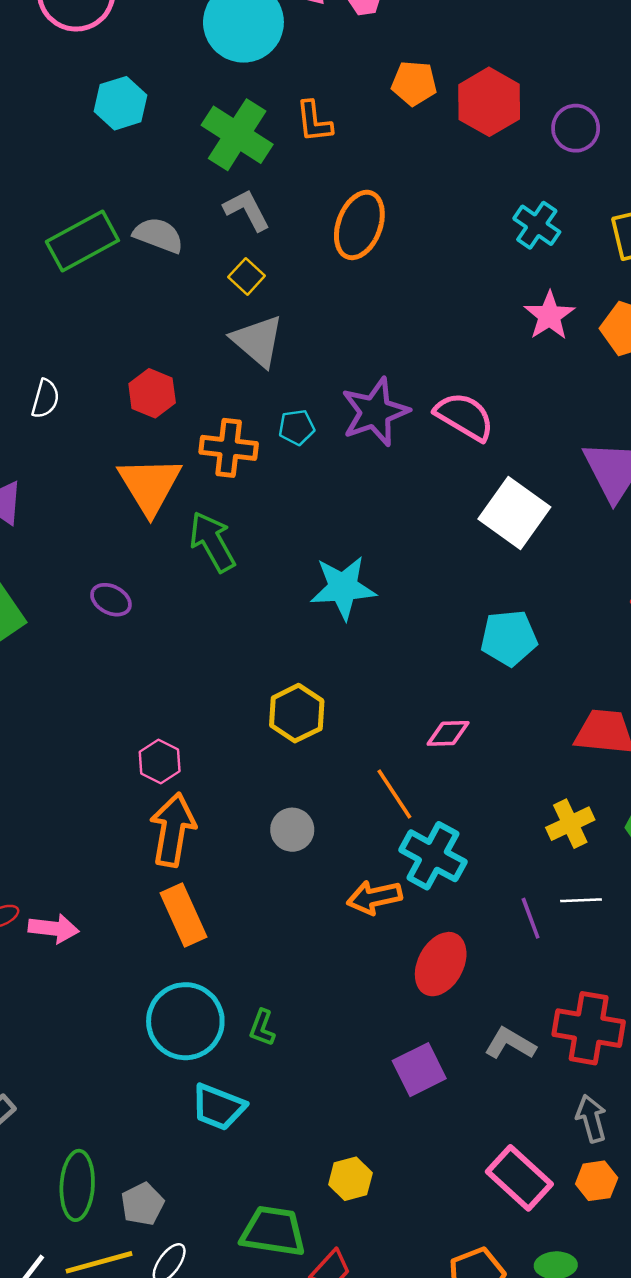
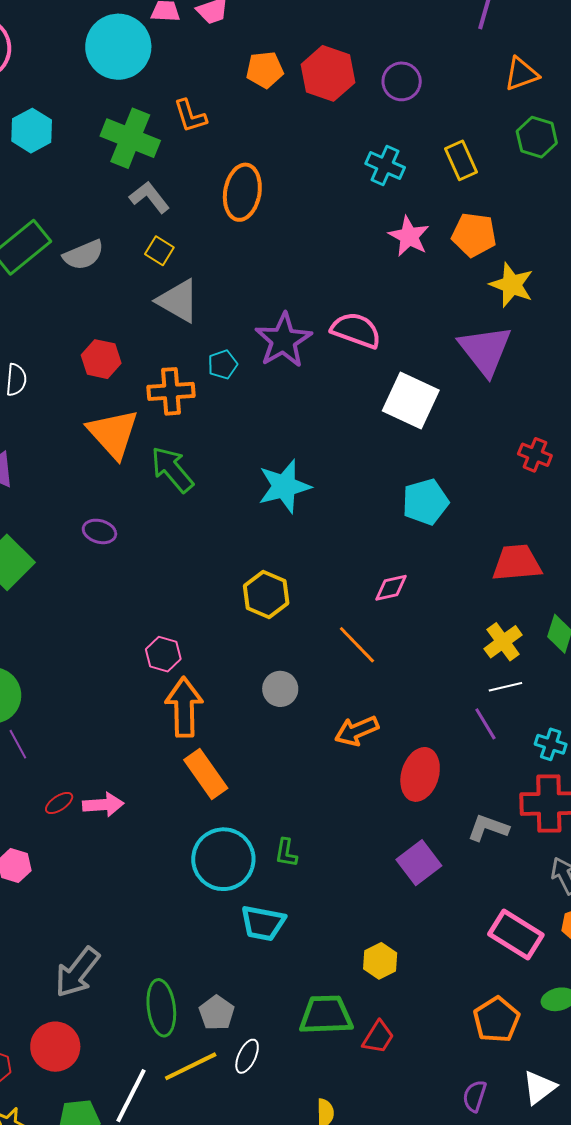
gray semicircle: (158, 235) -> (83, 255), moved, turned 147
cyan cross: (433, 856) -> (551, 744), moved, size x0.6
white line: (581, 900) -> (505, 687), moved

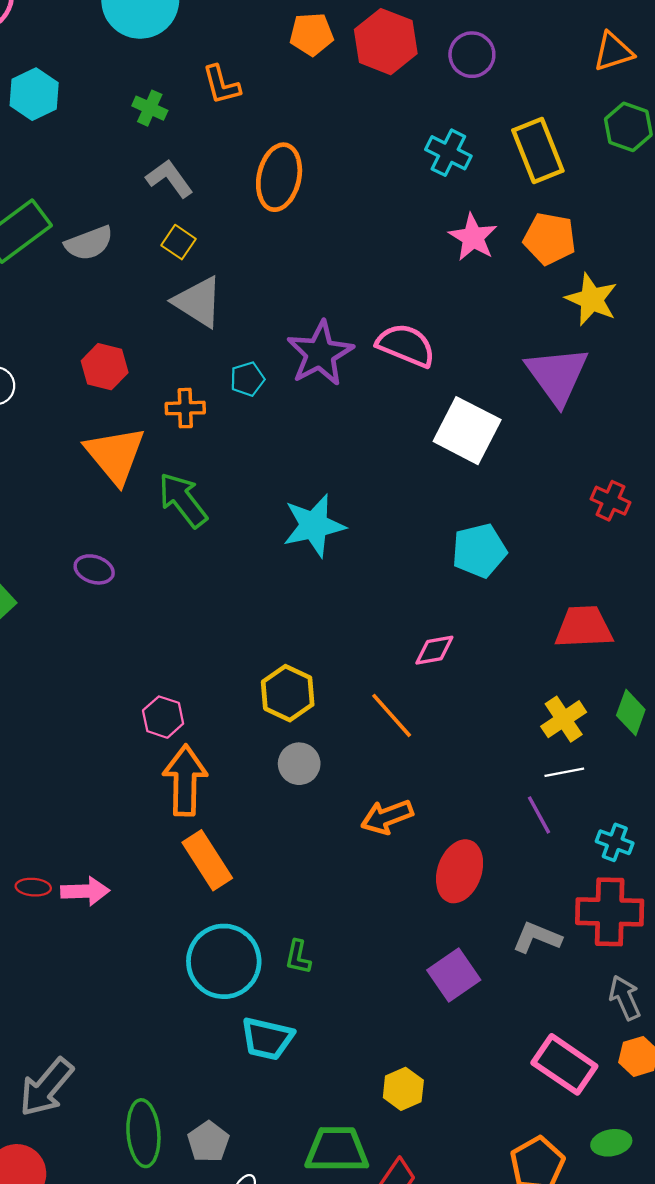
green cross: (130, 138) -> (150, 108), size x0.5
yellow rectangle: (461, 160) -> (538, 150), size x1.4
orange cross: (171, 391) -> (185, 408), size x0.7
yellow hexagon: (266, 595) -> (288, 693), moved
red ellipse: (59, 803) -> (33, 887), turned 36

